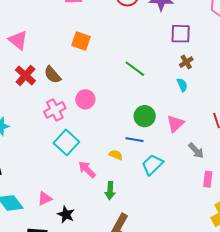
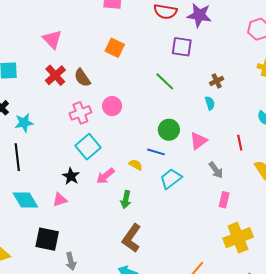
purple square: (181, 34) -> (182, 47), moved
pink arrow: (87, 169) -> (105, 176), turned -90
black star: (66, 215) -> (71, 176), moved

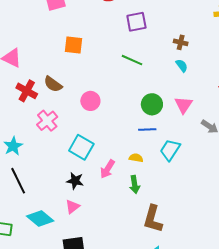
brown cross: (217, 81) -> (181, 42), turned -32
pink cross: (80, 113) -> (47, 121), moved
yellow semicircle: (136, 165) -> (136, 158), moved

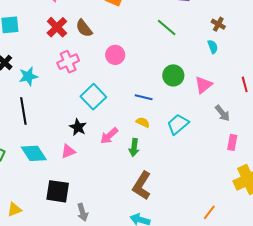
blue line: (147, 129) -> (144, 97), moved
pink arrow: (108, 169) -> (109, 136), moved

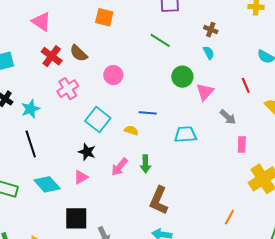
green circle: (173, 75) -> (182, 77), moved
yellow semicircle: (143, 122) -> (131, 130), moved
cyan trapezoid: (178, 124) -> (185, 135), turned 45
pink arrow: (109, 136) -> (120, 167), moved

